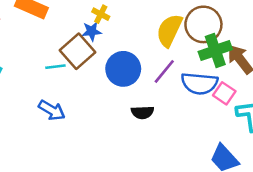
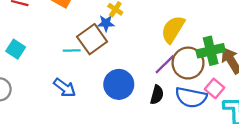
brown circle: (203, 24) -> (188, 63), moved
blue circle: (123, 69) -> (119, 84), moved
blue semicircle: (199, 83) -> (191, 97), moved
black semicircle: (142, 112) -> (157, 95), moved, turned -78

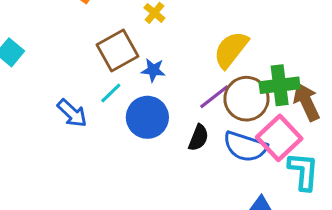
blue star: (106, 23) -> (153, 70), moved
cyan line: (72, 50) -> (111, 93), moved, turned -49
pink square: (215, 88) -> (279, 138), size x1.6

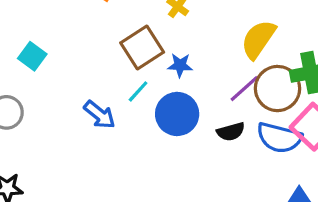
black semicircle: (198, 138) -> (231, 132), turned 56

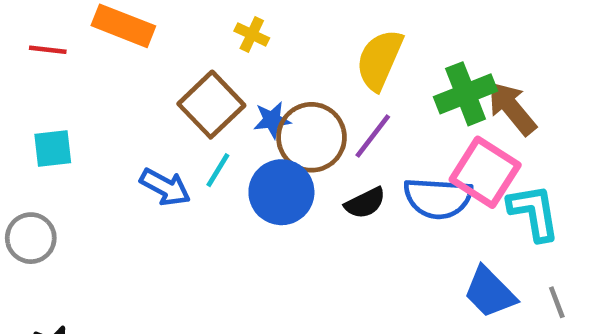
cyan square: (32, 56) -> (53, 148), turned -32
brown circle: (277, 89) -> (311, 137), moved
blue arrow: (100, 115) -> (165, 187), moved

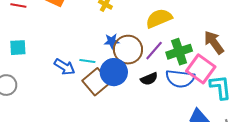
yellow semicircle: (379, 60) -> (159, 18), turned 40
green cross: (466, 94) -> (179, 52), moved
brown square: (211, 105) -> (96, 82), moved
cyan line: (218, 170) -> (87, 61), turned 63

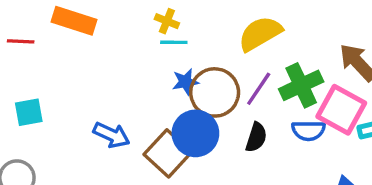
cyan line: (87, 61) -> (174, 42), moved
black semicircle: (149, 79) -> (256, 137), turned -42
blue semicircle: (180, 79) -> (308, 131), size x0.7

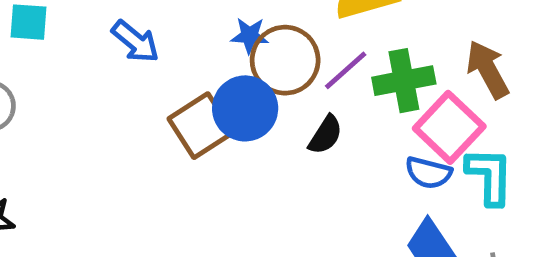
blue semicircle: (308, 131) -> (428, 173), moved
blue arrow: (111, 135) -> (135, 41), moved

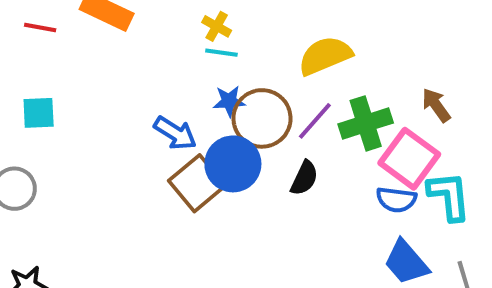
blue arrow: (135, 41) -> (175, 133), moved
brown arrow: (488, 69) -> (436, 105), size x0.7

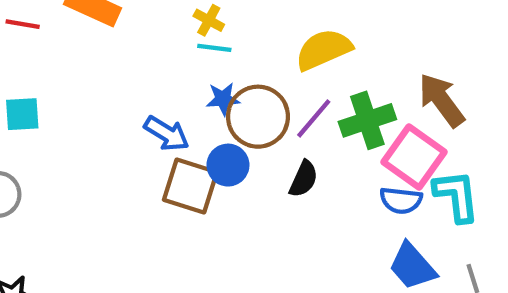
brown arrow: (436, 105) -> (441, 100), size x1.5
blue circle: (233, 164) -> (228, 165), size x0.7
brown square: (197, 183) -> (190, 186), turned -32

